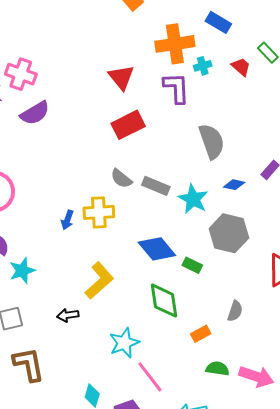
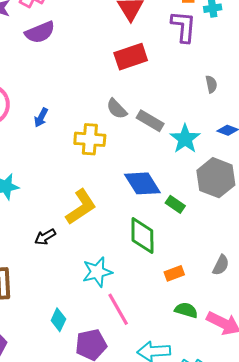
gray semicircle: (212, 141) -> (211, 84), size x0.5
blue arrow: (67, 220) -> (41, 117), moved
gray semicircle: (235, 311) -> (221, 265), moved
black arrow: (68, 315) -> (45, 237), turned -30

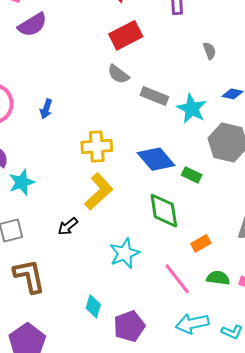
gray semicircle: (117, 109) -> (118, 74), moved
yellow cross: (90, 139) -> (97, 146), moved
pink line: (118, 309) -> (177, 279), moved

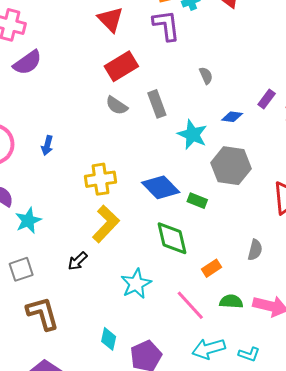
gray rectangle: (154, 96) -> (157, 104), moved, turned 52

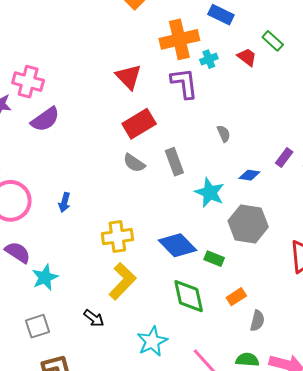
gray semicircle: (255, 250) -> (257, 321), moved
black arrow: (78, 261) -> (94, 318), turned -100
orange rectangle: (212, 268) -> (236, 297), moved

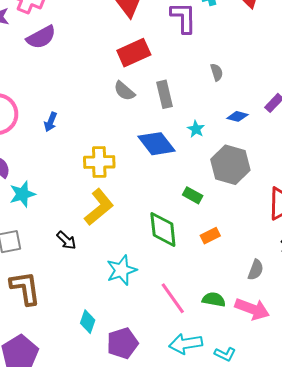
cyan star: (210, 193) -> (196, 129), size x0.6
blue diamond: (178, 245) -> (157, 144), moved
gray semicircle: (257, 321) -> (256, 270), moved

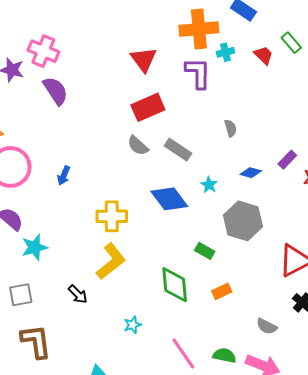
purple semicircle: (41, 37) -> (55, 91), turned -96
gray rectangle: (165, 94) -> (178, 150), turned -44
cyan star: (122, 270) -> (133, 325), size x0.6
gray semicircle: (256, 270) -> (267, 326), turned 95

